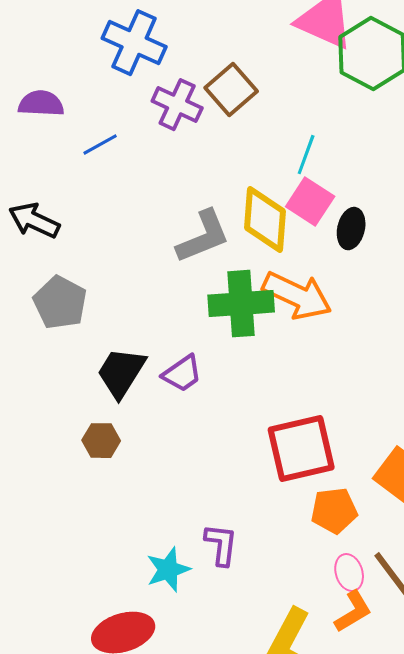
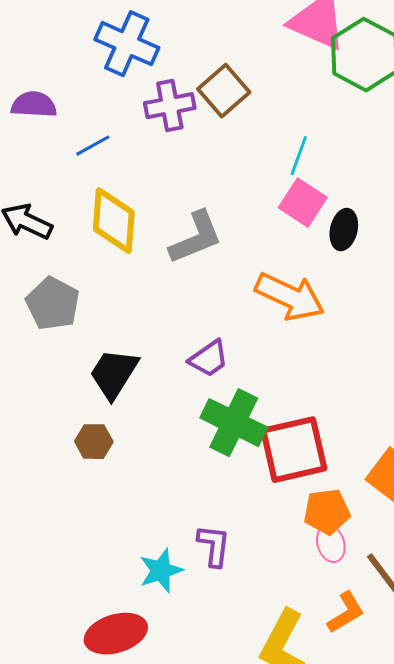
purple cross: (177, 105) -> (170, 106), turned -36
yellow diamond: (265, 220) -> (114, 221), moved
green cross: (241, 304) -> (234, 423), moved, turned 30
purple trapezoid: (182, 374) -> (209, 359), moved
pink ellipse: (349, 573) -> (331, 544), moved

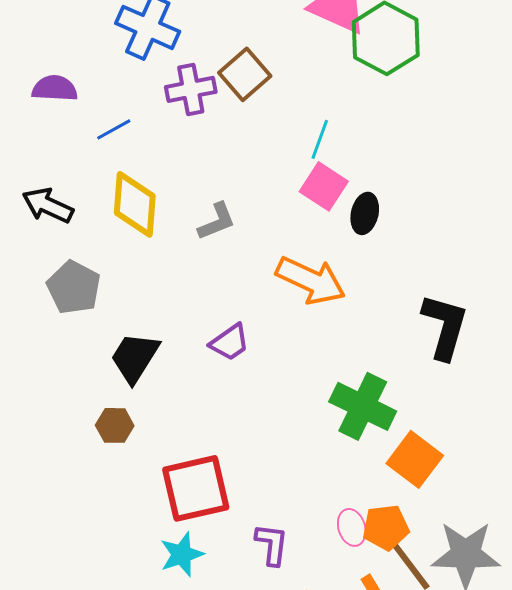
gray L-shape: (196, 238) -> (217, 221), size x0.7
green cross: (234, 423) -> (363, 406), moved
red square: (294, 450) -> (196, 488), moved
orange pentagon: (327, 512) -> (386, 527), moved
purple L-shape: (214, 546) -> (272, 544), moved

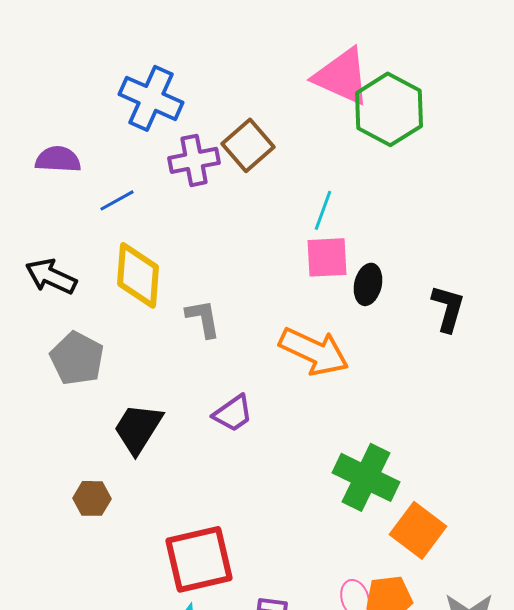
pink square: (324, 186) -> (327, 257), turned -36
gray L-shape: (217, 221) -> (203, 318), moved, turned -78
black L-shape: (445, 326) -> (448, 308), moved, size x0.7
brown hexagon: (115, 425) -> (92, 498), moved

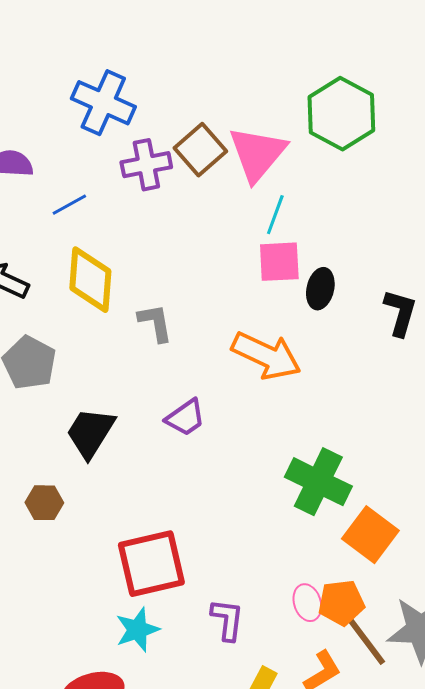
pink triangle: (342, 76) -> (257, 154), moved, turned 46

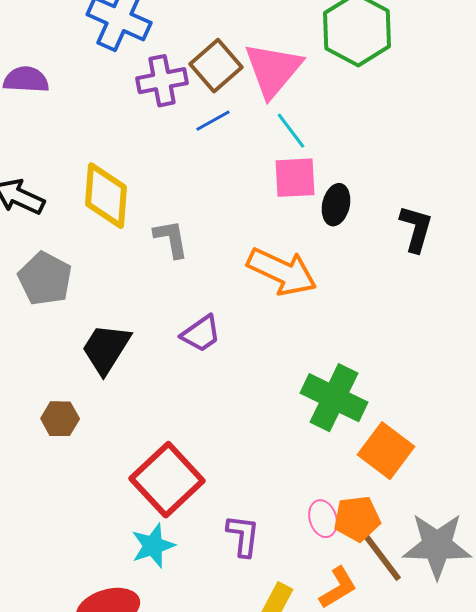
blue line: (69, 205) -> (213, 121), moved
cyan line: (275, 215) -> (291, 131), turned -57
red square: (151, 564) -> (167, 480), turned -30

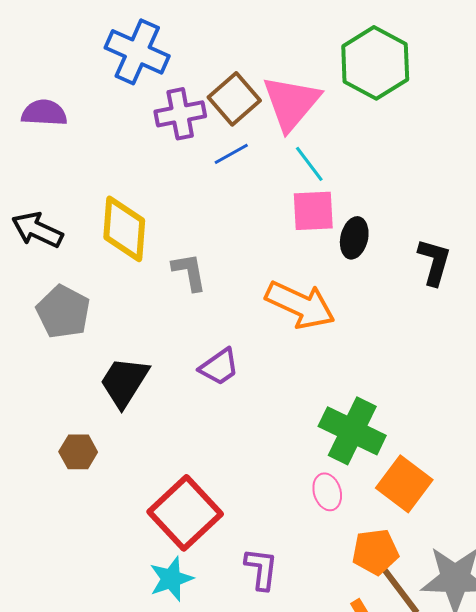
pink ellipse: (323, 519) -> (327, 492), moved

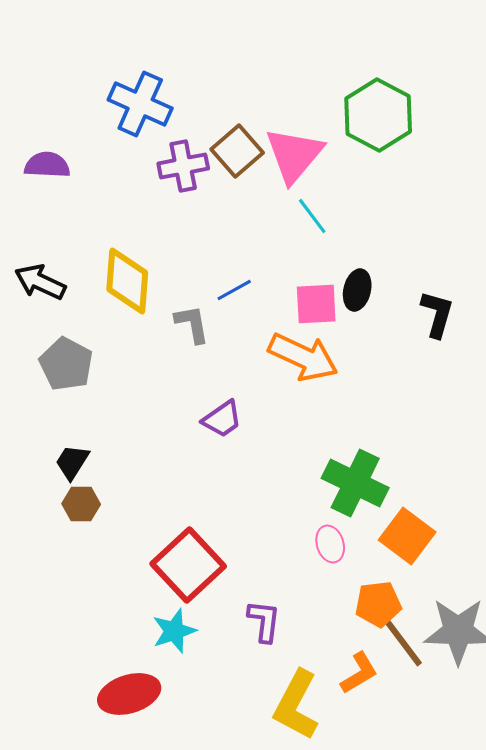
blue line: (231, 154) -> (234, 290), moved
pink square: (313, 211) -> (316, 304), moved
black trapezoid: (124, 382) -> (72, 462), moved, size x0.7

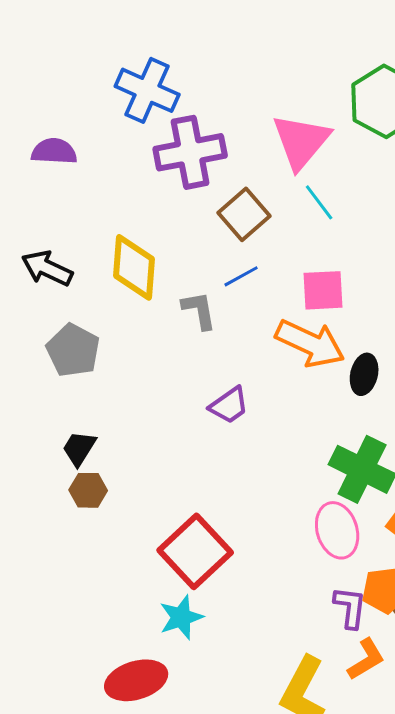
brown square: (237, 151) -> (244, 214), moved
purple cross: (183, 166) -> (190, 152), size x1.4
black ellipse: (357, 290) -> (364, 374), moved
pink ellipse: (330, 544) -> (337, 530), size x1.5
purple L-shape: (264, 621) -> (350, 607), moved

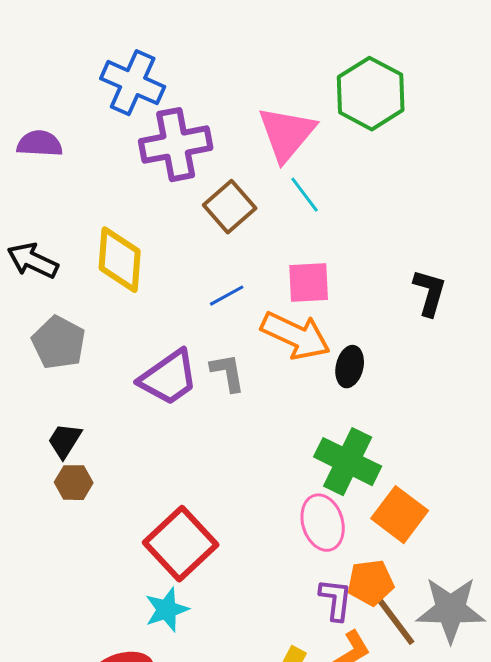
blue line: (241, 276) -> (227, 296), moved
gray L-shape: (199, 310) -> (228, 373), moved
purple trapezoid: (229, 405) -> (169, 378), moved, size x1.5

